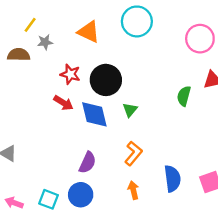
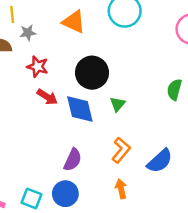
yellow line: (30, 25) -> (12, 15), turned -42
red star: (70, 74) -> (38, 67), moved
blue semicircle: (172, 179) -> (160, 161), moved, turned 55

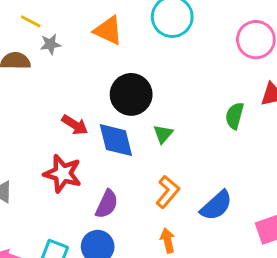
yellow line: (12, 15) -> (31, 21), turned -56
red star: (38, 67) -> (63, 174), moved, size x1.4

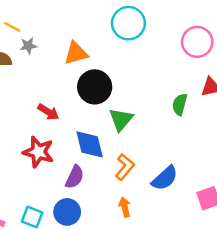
orange triangle: (108, 30) -> (76, 53), moved, turned -40
green triangle: (163, 134) -> (121, 119), size x1.5
blue diamond: (116, 140) -> (90, 144), moved

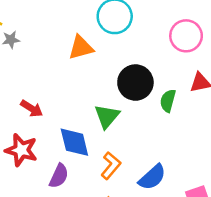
orange triangle: (76, 53) -> (81, 47), moved
black circle: (95, 87) -> (135, 83), moved

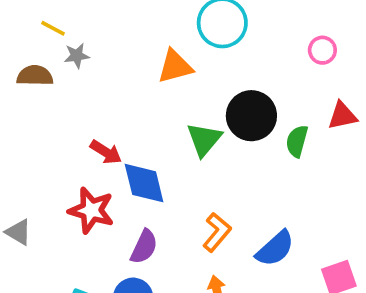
pink circle: (186, 36) -> (322, 50), size x0.6
green triangle: (107, 116) -> (204, 139), moved
blue diamond: (74, 142) -> (144, 183), moved

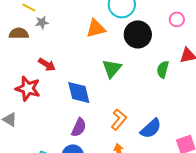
black circle: (251, 116) -> (138, 34), moved
red arrow: (106, 152) -> (47, 64), moved
red star: (91, 210) -> (28, 88), moved

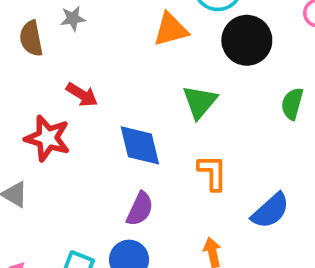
brown semicircle: (19, 33) -> (31, 38), turned -102
orange L-shape: (119, 119) -> (212, 173), moved, turned -40

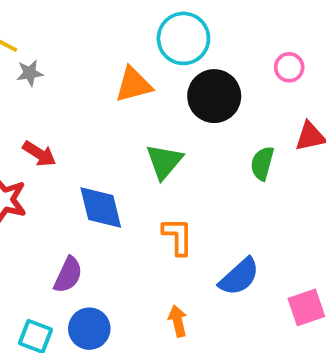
purple semicircle: (140, 209) -> (68, 275), moved

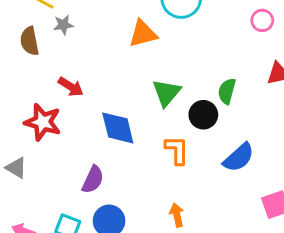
black circle: (214, 96) -> (203, 115), moved, size x0.7
green semicircle: (262, 163) -> (227, 91), moved
blue semicircle: (239, 277) -> (239, 157), moved

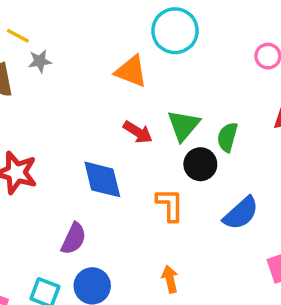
orange triangle: (143, 34) -> (131, 71), turned 36
red arrow: (71, 87) -> (138, 132), moved
green triangle: (166, 93) -> (183, 125), moved

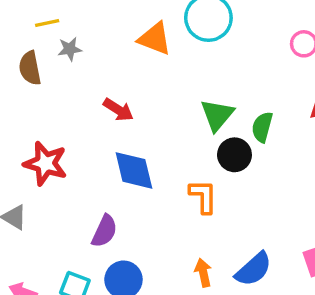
yellow line: (18, 36) -> (47, 23), turned -40
orange triangle: (131, 71) -> (155, 39), moved
red arrow: (138, 132) -> (118, 110), moved
blue semicircle: (241, 213) -> (254, 269), moved

